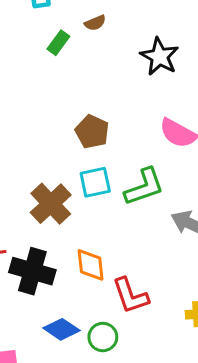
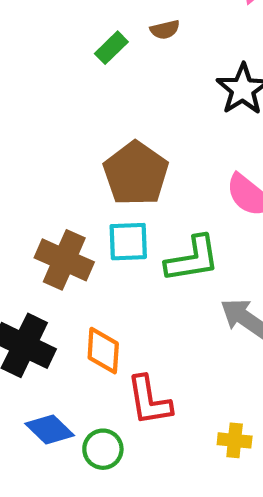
brown pentagon: (92, 132) -> (136, 174), size x1.4
brown cross: (51, 204) -> (64, 260), turned -33

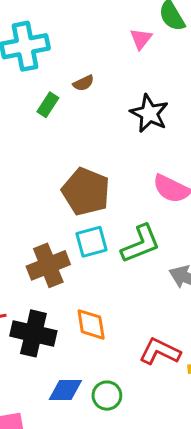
brown cross: (64, 260) -> (48, 265), turned -33
red L-shape: (149, 400) -> (160, 352), moved, turned 138
blue diamond: (50, 429) -> (65, 390), turned -32

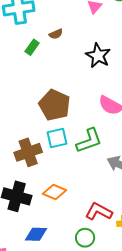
orange diamond: (91, 324) -> (55, 192), turned -60
green circle: (107, 396) -> (85, 238), moved

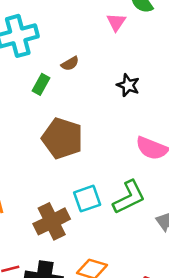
black star: (98, 56) -> (128, 85), size x0.7
brown pentagon: (55, 105) -> (62, 138), moved

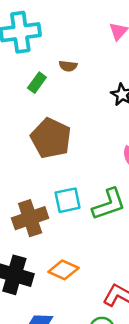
brown semicircle: (70, 64) -> (68, 66), turned 30

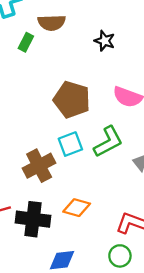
brown semicircle: (68, 66) -> (52, 23), size x1.6
brown pentagon: (51, 138) -> (72, 100), moved

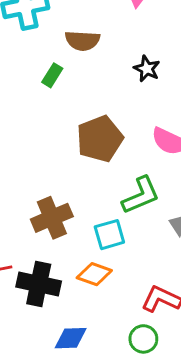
green rectangle: (26, 42) -> (52, 75), moved
brown pentagon: (72, 100) -> (100, 139), turned 30
cyan square: (70, 144) -> (109, 235), moved

